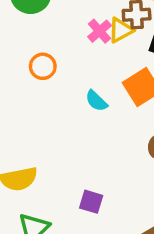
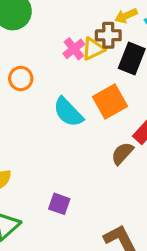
cyan semicircle: (96, 101) -> (68, 112), size x1.5

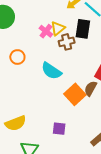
brown cross: (108, 35) -> (67, 42), moved
orange square: (110, 101) -> (75, 94), moved

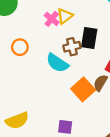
black rectangle: (83, 29) -> (89, 38), moved
brown cross: (67, 42) -> (72, 47), moved

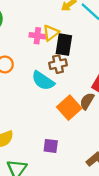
pink cross: (52, 19) -> (37, 36), turned -32
black rectangle: (89, 38) -> (64, 45), moved

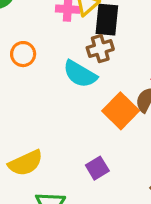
purple square: (51, 146) -> (97, 168), turned -35

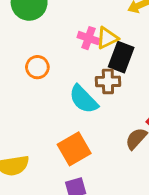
orange square: (121, 111) -> (74, 149), moved

